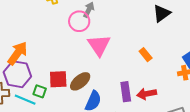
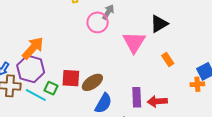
black triangle: (162, 13) -> (159, 24), moved
pink triangle: (99, 45) -> (134, 42), moved
orange rectangle: (146, 55) -> (168, 59), moved

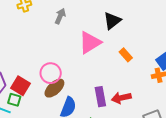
pink circle: (98, 22) -> (51, 73), moved
pink triangle: (134, 42) -> (90, 43), turned 35
red square: (71, 78) -> (20, 86), moved, turned 36

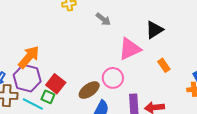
gray arrow: (60, 16) -> (103, 19), turned 98
pink circle: (51, 73) -> (113, 78), moved

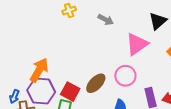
brown ellipse: (89, 90) -> (96, 83), moved

